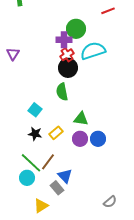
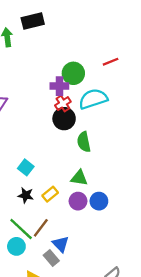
red line: (108, 11) -> (111, 62), moved
green semicircle: (62, 92) -> (84, 142), moved

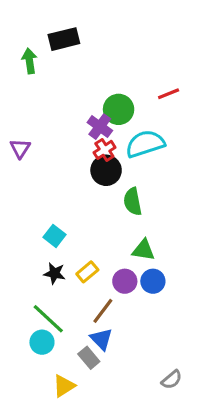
purple cross: (59, 86) -> (100, 127), turned 36
green triangle: (79, 178) -> (144, 250), moved
brown line: (41, 228) -> (103, 311), moved

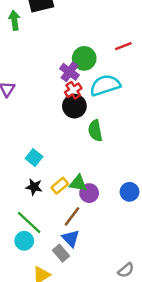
green triangle: (144, 250) -> (78, 183), moved
blue circle: (153, 281) -> (130, 192), moved

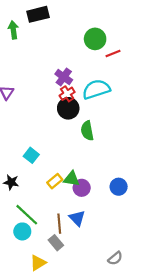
green circle: (84, 58) -> (95, 39), moved
black star: (34, 187) -> (11, 182), moved
brown line: (72, 216) -> (59, 224), moved, turned -42
blue triangle: (71, 238) -> (77, 218), moved

